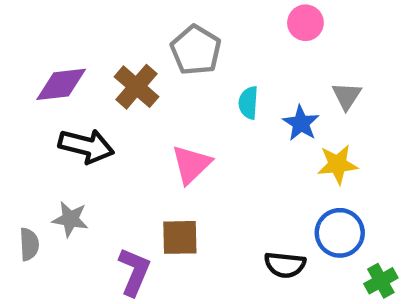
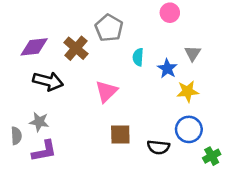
brown square: (180, 237) -> (120, 134), moved
purple L-shape: (134, 272) -> (44, 151), moved, turned 56

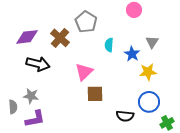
brown square: (120, 134) -> (95, 94), moved

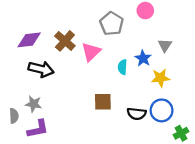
gray pentagon: (86, 22) -> (112, 24), moved
cyan semicircle: (109, 45) -> (122, 67), moved
pink triangle: (84, 72) -> (91, 52), moved
black semicircle: (125, 116) -> (137, 114), moved

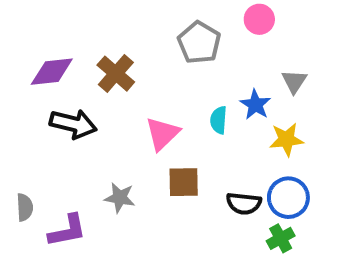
pink triangle: (91, 52) -> (162, 134), moved
gray star: (33, 104) -> (120, 198), moved
green cross: (181, 133) -> (281, 238), moved

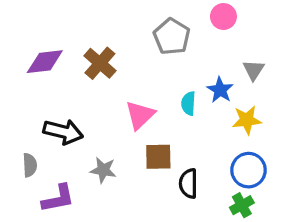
black arrow: (73, 124) -> (63, 132), moved
black semicircle: (244, 203) -> (188, 183), moved, turned 84
gray semicircle: (25, 207) -> (30, 165), moved

